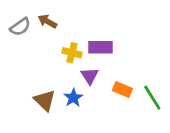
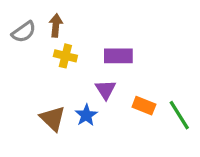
brown arrow: (47, 21) -> (56, 25), turned 66
yellow cross: (72, 53) -> (65, 56), moved

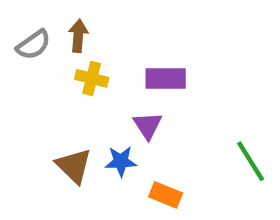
orange rectangle: (144, 106) -> (166, 195), moved
blue star: (86, 115) -> (121, 161), turned 30

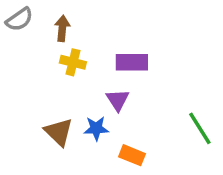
gray semicircle: (33, 45) -> (19, 19), moved

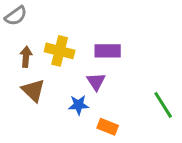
brown arrow: (62, 28) -> (26, 57), moved
yellow cross: (73, 62) -> (60, 51), size x1.4
brown triangle: (59, 132) -> (33, 90), moved

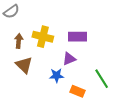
purple triangle: (96, 82) -> (69, 59), turned 40
green line: (163, 105) -> (102, 79), moved

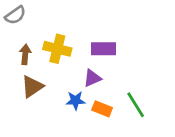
brown triangle: (24, 65) -> (32, 87), turned 42
orange rectangle: (77, 91) -> (102, 109), moved

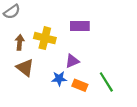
purple rectangle: (103, 49) -> (80, 26), moved
brown triangle: (32, 87) -> (25, 68), turned -48

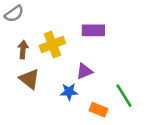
yellow cross: (45, 38) -> (52, 44), turned -35
orange rectangle: (80, 85) -> (98, 110), moved

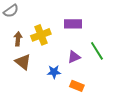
purple triangle: (84, 71) -> (74, 57), moved
green line: (124, 96) -> (97, 51), moved

